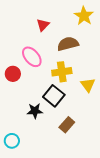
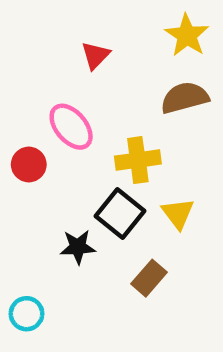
brown semicircle: (68, 44) -> (185, 98), moved
yellow triangle: (88, 85) -> (178, 213), moved

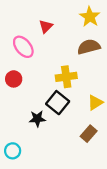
pink ellipse: (71, 127) -> (23, 47), moved
yellow triangle: (178, 213) -> (95, 103), moved, turned 35
brown rectangle: (149, 278) -> (89, 134), moved

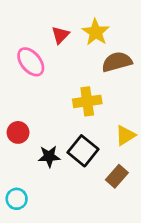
yellow star: (90, 17) -> (96, 32), moved
red circle: (14, 79) -> (18, 132), moved
black square: (58, 103) -> (83, 151), moved

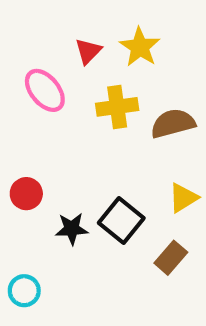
brown semicircle: (117, 62) -> (173, 123), moved
yellow cross: (87, 101) -> (117, 107), moved

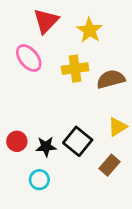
red triangle: (88, 51) -> (46, 21), moved, size x1.5
red circle: (26, 194) -> (17, 141), moved
cyan circle: (24, 291) -> (39, 180), moved

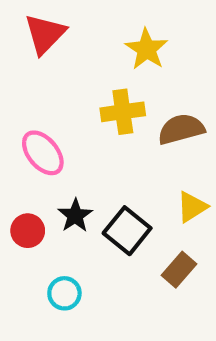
red triangle: (46, 21) -> (45, 34), moved
pink ellipse: (29, 58) -> (43, 153), moved
black star: (46, 147) -> (75, 216), moved, turned -30

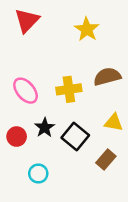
yellow cross: (123, 112) -> (69, 89), moved
yellow triangle: (192, 207) -> (114, 122), turned 42

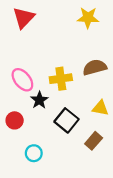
yellow star: (87, 29) -> (88, 18), moved, turned -30
black star: (45, 128) -> (39, 100), moved

